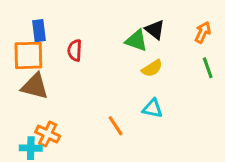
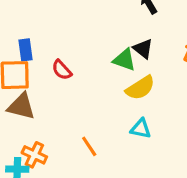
red semicircle: (75, 50) -> (62, 70), turned -45
yellow semicircle: (152, 68) -> (140, 88), size x1.4
orange line: (116, 126) -> (89, 146), moved

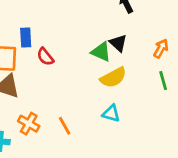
blue rectangle: (25, 50) -> (26, 37), moved
orange cross: (34, 155) -> (29, 124), moved

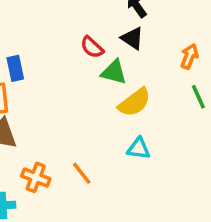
black triangle: (118, 43) -> (132, 38), moved
red semicircle: (45, 57) -> (92, 47), moved

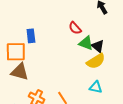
black triangle: (132, 38) -> (98, 46), moved

